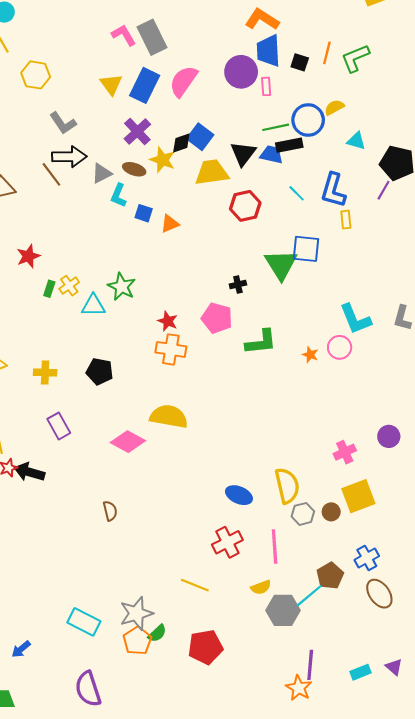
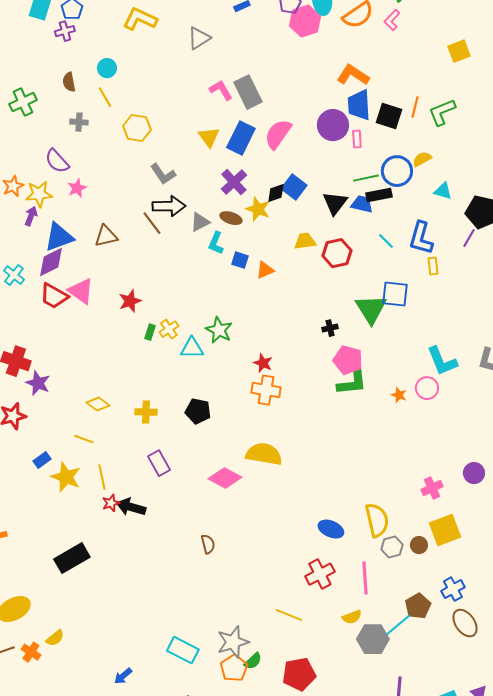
black square: (300, 62) -> (389, 116), size x1.5
yellow trapezoid: (212, 172) -> (305, 241), moved, size x0.7
pink pentagon: (217, 318) -> (348, 360), moved

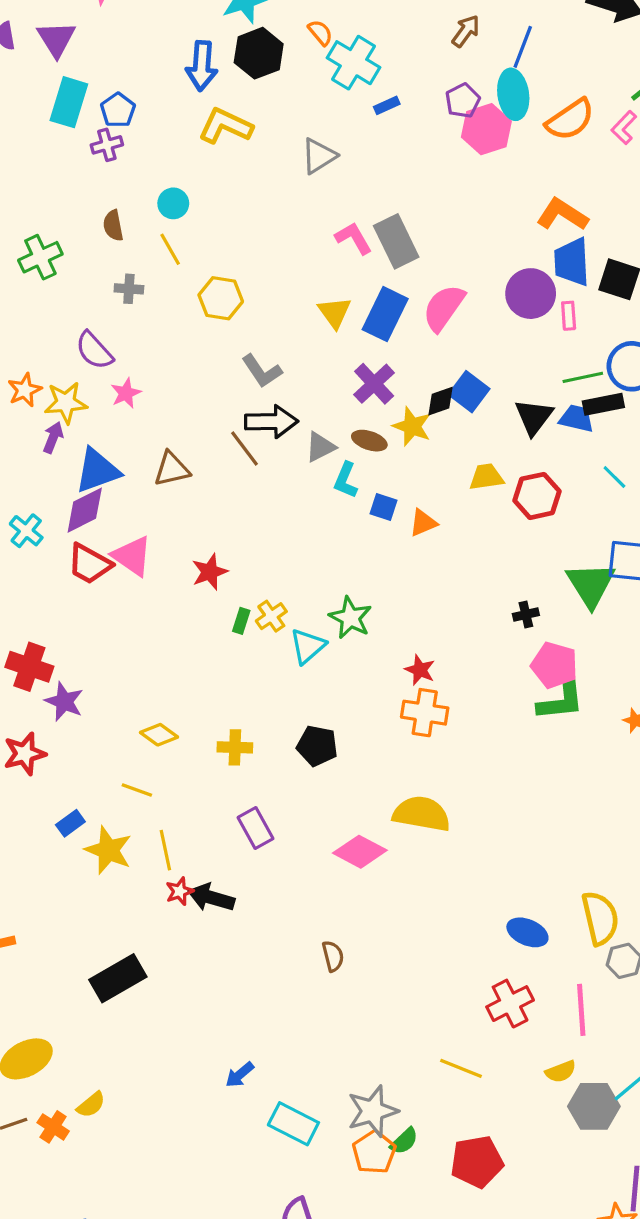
cyan triangle: (192, 348) -> (308, 646), turned -40
blue arrow: (123, 676) -> (240, 1075), moved

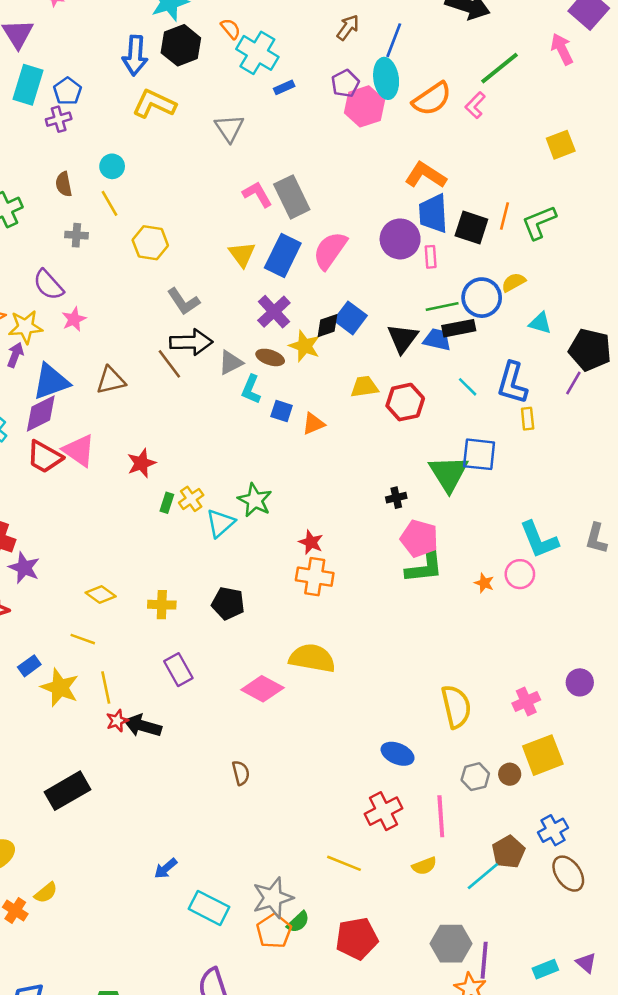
gray triangle: (319, 156) -> (229, 128), turned -32
yellow semicircle: (600, 918) -> (456, 707), moved
gray hexagon: (594, 1106) -> (451, 944), moved

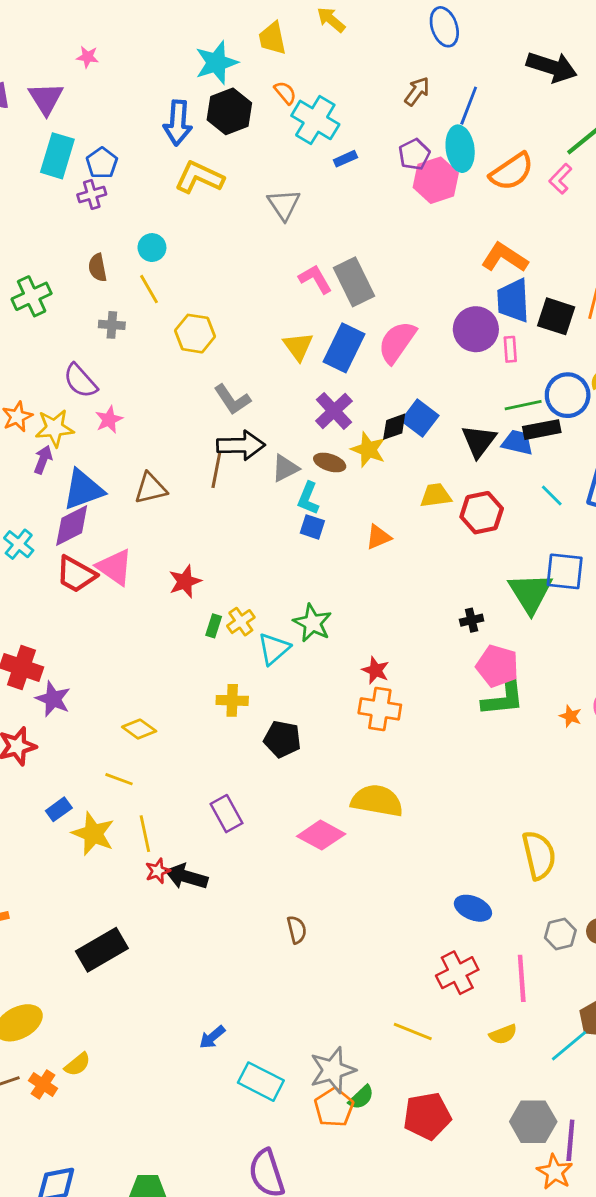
brown line: (169, 364) -> (216, 470), turned 48
blue square: (282, 411) -> (312, 527), moved
yellow cross: (162, 605) -> (232, 700), moved

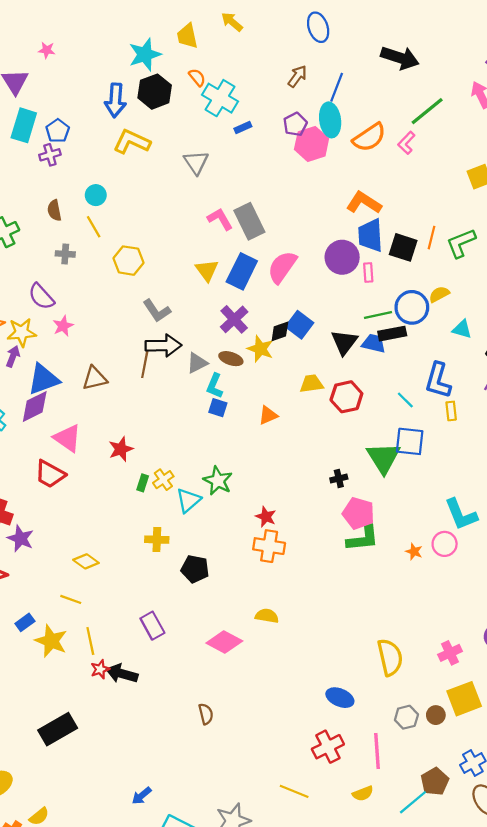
cyan line: (552, 495) -> (405, 400), moved
red trapezoid: (76, 574) -> (50, 474), moved
yellow semicircle: (377, 801) -> (267, 616), size x0.6

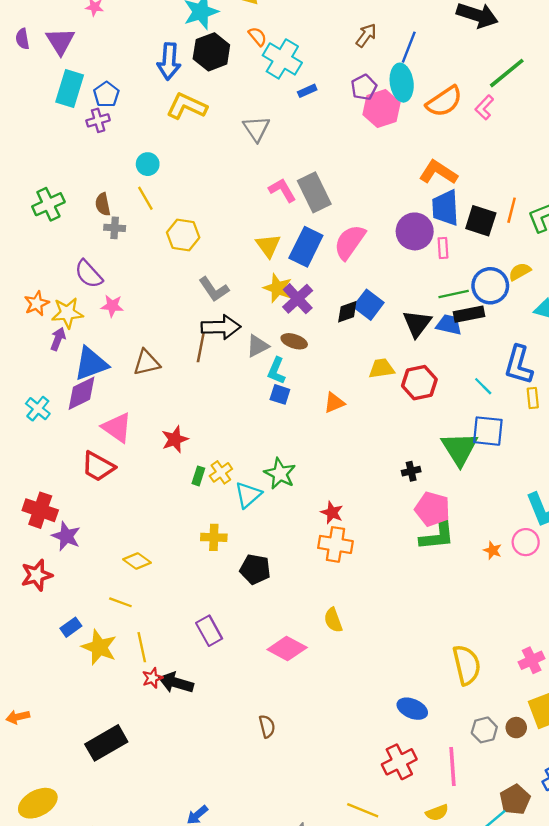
brown semicircle: (54, 210) -> (103, 204), moved
pink star: (63, 326) -> (112, 306), turned 30
yellow star: (260, 349) -> (278, 288), moved
yellow semicircle: (267, 616) -> (333, 620), turned -120

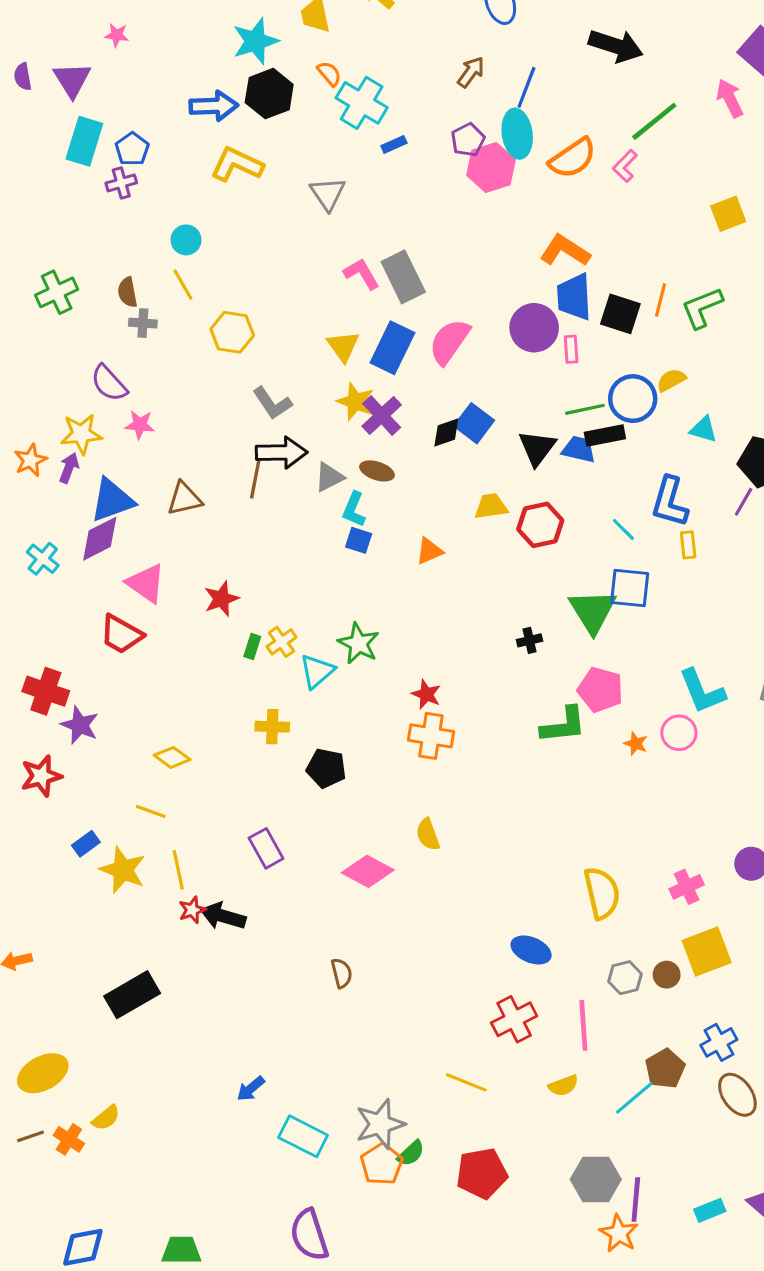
blue arrow: (169, 61) -> (214, 106), turned -96
orange star: (37, 303) -> (30, 460), moved
pink pentagon: (432, 509) -> (600, 690), moved

